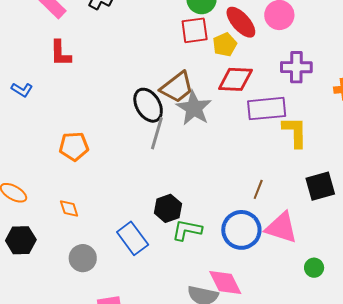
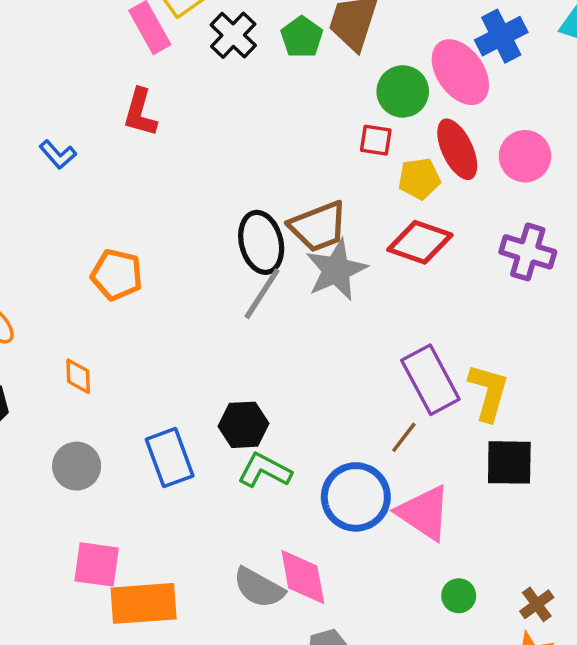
red square: (195, 30) -> (376, 140), size x0.7
purple rectangle: (267, 109) -> (430, 380), moved, turned 51
yellow L-shape: (295, 132) -> (488, 392), moved

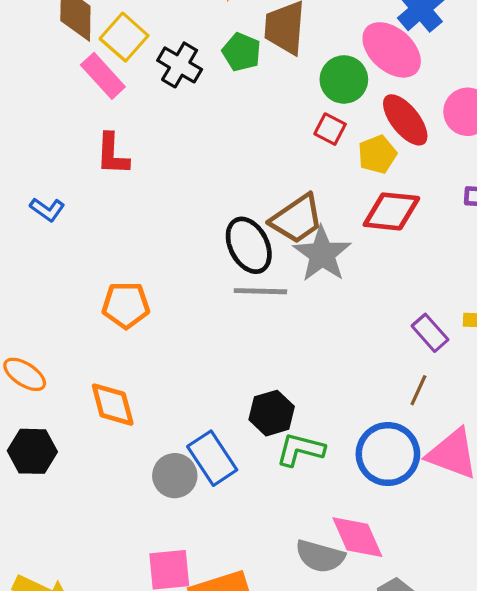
red square: (376, 140) -> (330, 129), turned 32
gray line: (262, 294) -> (260, 291), turned 72
orange diamond: (78, 376) -> (113, 405), size x1.5
purple rectangle: (430, 380) -> (430, 333), size x0.6
gray circle: (77, 466) -> (175, 476), moved

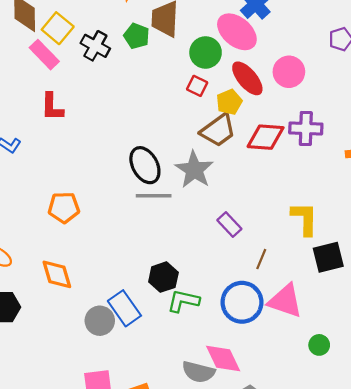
red diamond: (391, 211) -> (266, 137), moved
brown trapezoid: (297, 219) -> (218, 130), moved
purple rectangle: (430, 333) -> (229, 224), moved

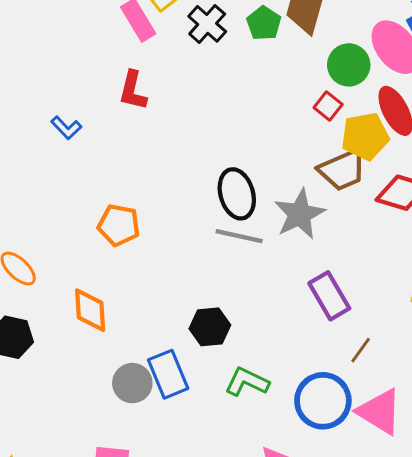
yellow pentagon: (229, 102) -> (365, 136), size x1.4
purple rectangle: (229, 224) -> (329, 296), size x1.4
black hexagon: (163, 277) -> (210, 327), moved

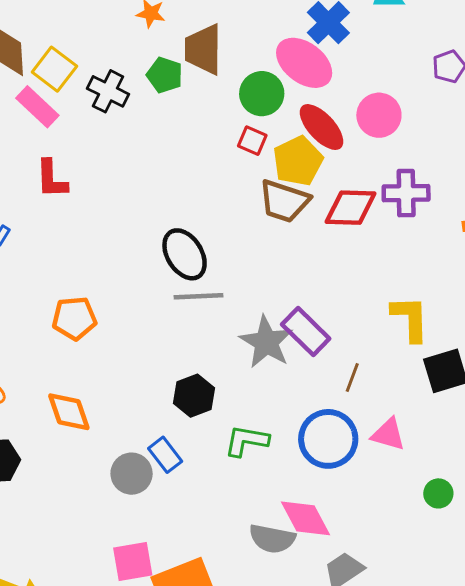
brown trapezoid: (342, 170) -> (284, 201), turned 57
gray star: (300, 214) -> (266, 342), moved
blue rectangle: (168, 374) -> (165, 455), size x0.7
pink triangle: (380, 412) -> (388, 434), size x0.7

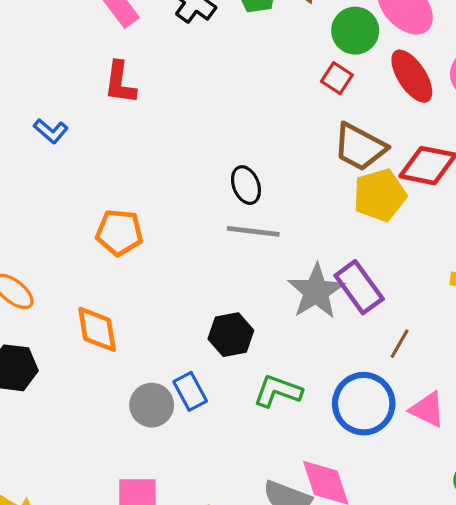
yellow pentagon: (298, 161) -> (380, 195), moved
black ellipse: (185, 254) -> (246, 185), size x0.7

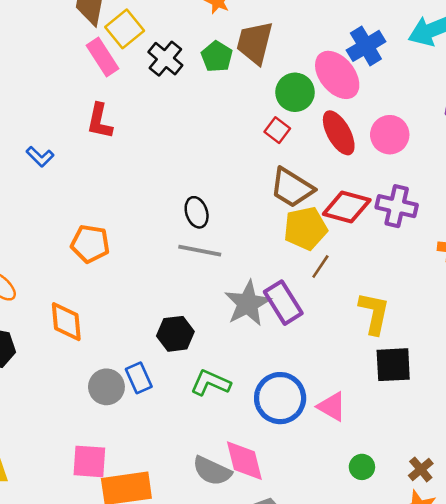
brown line: (400, 344) -> (320, 266), moved

